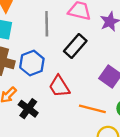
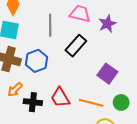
red trapezoid: (59, 86) -> (60, 98), moved
black cross: (28, 109) -> (33, 102), turned -30

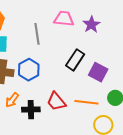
black rectangle: (76, 46) -> (75, 60), moved

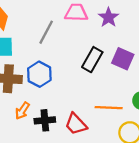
gray line: (37, 34) -> (46, 32), turned 40
purple square: (98, 72) -> (123, 59), moved
red trapezoid: (56, 102) -> (76, 124), moved

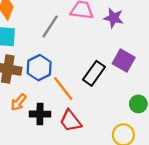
purple star: (109, 17) -> (114, 18), turned -30
black rectangle: (92, 60) -> (94, 73), moved
orange line: (109, 108) -> (63, 89), moved, turned 44

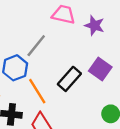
gray line: (50, 26) -> (36, 46), moved

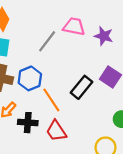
gray line: (36, 46) -> (47, 41), moved

